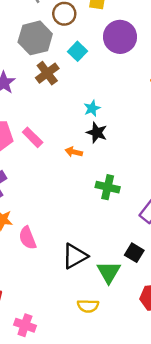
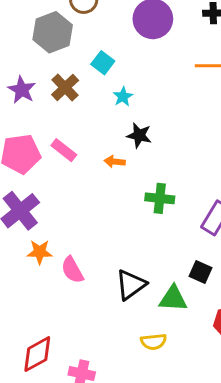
cyan square: (78, 51) -> (103, 63), moved
brown cross: (47, 73) -> (65, 88), moved
cyan star: (92, 108) -> (123, 97), moved
green triangle: (109, 272) -> (173, 299), turned -50

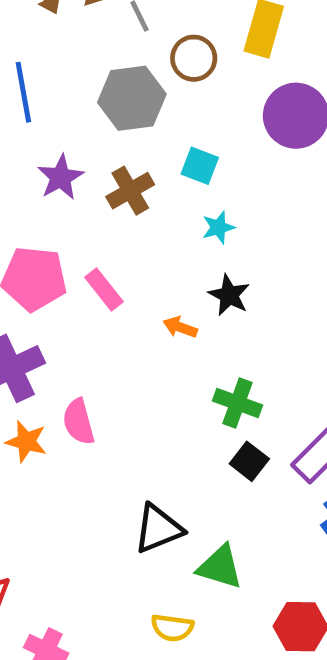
cyan square: (103, 63) -> (200, 166), turned -30
pink semicircle: (72, 270) -> (79, 422), moved
black square: (201, 272) -> (249, 461), moved

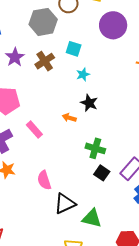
pink rectangle: (104, 289) -> (34, 130), moved
pink semicircle: (79, 422) -> (44, 180), moved

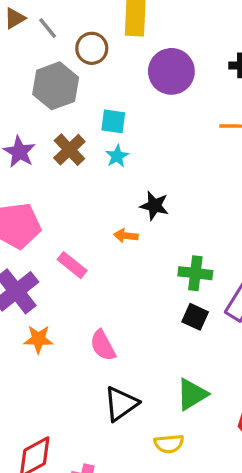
cyan star: (83, 74) -> (117, 156), moved
green cross: (95, 148) -> (195, 273), moved
black triangle: (65, 204) -> (121, 404), moved
green triangle: (92, 218) -> (192, 394), turned -35

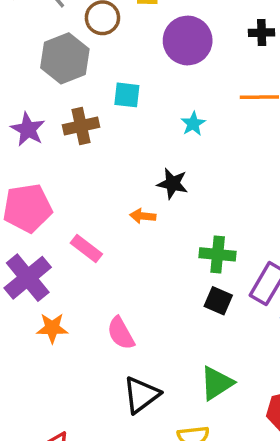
brown cross: (69, 150) -> (81, 126), turned 32
cyan star: (117, 156) -> (193, 124), moved

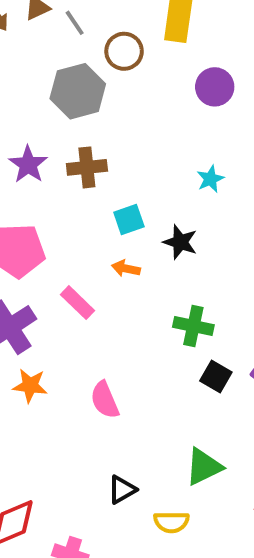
purple circle: (188, 40) -> (215, 87), size x0.7
cyan square: (127, 95) -> (129, 219), moved, turned -32
orange arrow: (143, 216) -> (126, 268), moved
green cross: (218, 254) -> (193, 326), moved
black triangle: (141, 395) -> (122, 490), moved, size x0.7

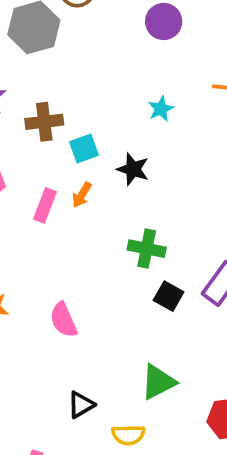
brown cross: (87, 167) -> (44, 122), moved
orange arrow: (126, 268) -> (82, 195), turned -70
pink rectangle: (78, 303) -> (45, 205), moved, turned 68

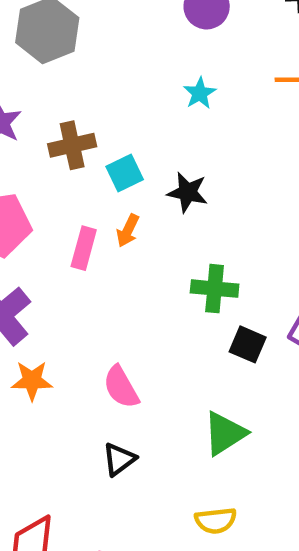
cyan star: (161, 109) -> (200, 93), moved
green triangle: (158, 382) -> (225, 433), moved
black triangle: (81, 405) -> (119, 459), moved

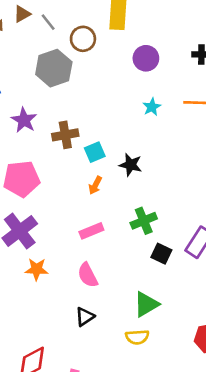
cyan star: (200, 93) -> (152, 107), moved
pink rectangle: (84, 248) -> (91, 231), moved, turned 50
green cross: (215, 289) -> (144, 221), turned -30
yellow semicircle: (216, 521) -> (137, 337), moved

